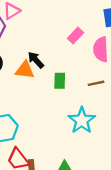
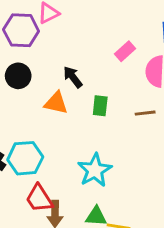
orange triangle: (25, 70) -> (56, 103), moved
cyan star: (82, 120) -> (95, 170), moved

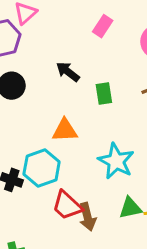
pink rectangle: (125, 51) -> (103, 26), moved
orange triangle: (56, 103) -> (65, 130), moved

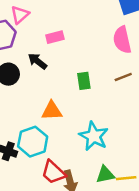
pink rectangle: (103, 26) -> (55, 37), moved, turned 42
black arrow: (68, 72) -> (38, 61), moved

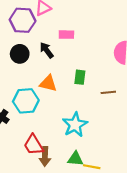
brown line: (123, 77) -> (108, 92), moved
orange triangle: (52, 111) -> (48, 83), moved
cyan hexagon: (33, 142) -> (26, 101), moved

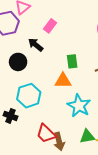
pink rectangle: (66, 35) -> (50, 26), turned -40
black circle: (20, 54) -> (18, 62), moved
orange triangle: (48, 83) -> (63, 81), moved

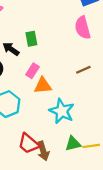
pink rectangle: (50, 26) -> (32, 71), moved
green rectangle: (72, 61) -> (31, 39), moved

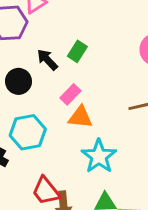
green rectangle: (31, 39) -> (77, 51), turned 32

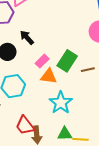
green rectangle: (77, 51) -> (67, 61), moved, size x1.5

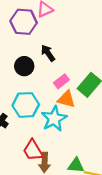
cyan star: (61, 103) -> (54, 119), moved

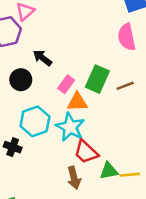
red trapezoid: (33, 150) -> (86, 152), moved

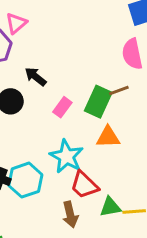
brown line: (125, 86) -> (119, 90), moved
orange triangle: (77, 102) -> (108, 137), moved
cyan hexagon: (35, 121) -> (25, 180), moved

